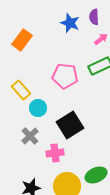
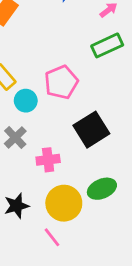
pink pentagon: (65, 76) -> (61, 82), moved, turned -30
black square: (70, 125) -> (91, 130), moved

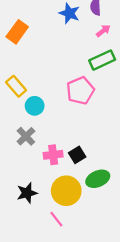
pink pentagon: (61, 82) -> (80, 91), moved
black square: (91, 130) -> (77, 155), moved, size x0.6

